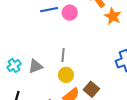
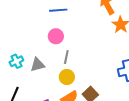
pink circle: (70, 13) -> (56, 36), moved

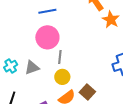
pink circle: (56, 36) -> (47, 37), size x1.5

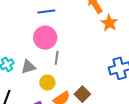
yellow circle: (62, 77) -> (47, 83), moved

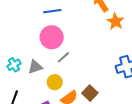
gray line: (57, 58) -> (63, 57), turned 40

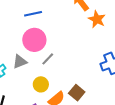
gray triangle: (35, 67) -> (20, 62), moved

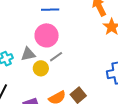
yellow circle: (41, 84) -> (41, 68), moved

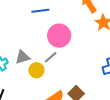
pink circle: (47, 35) -> (59, 36), moved

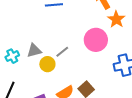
pink circle: (59, 36) -> (96, 40), moved

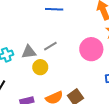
gray line: (62, 52) -> (50, 46), moved

